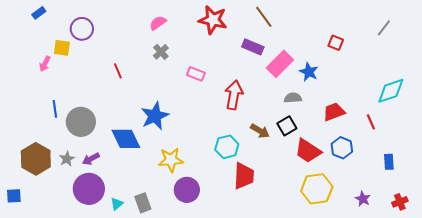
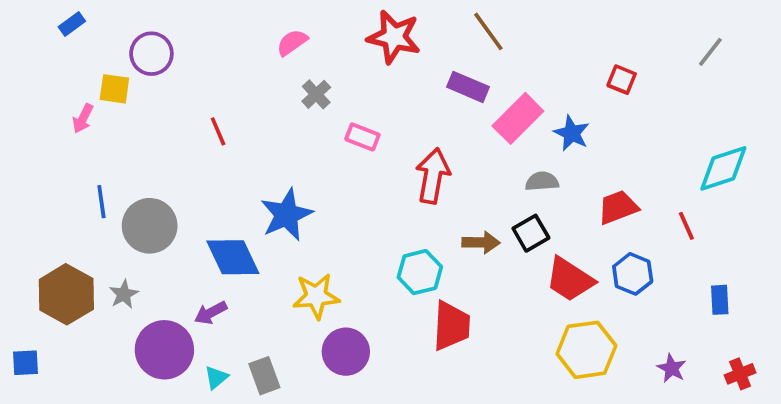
gray cross: (161, 52) -> (316, 94), moved
brown arrow: (260, 131) -> (481, 242), turned -30
purple arrow: (91, 159) -> (211, 313), moved

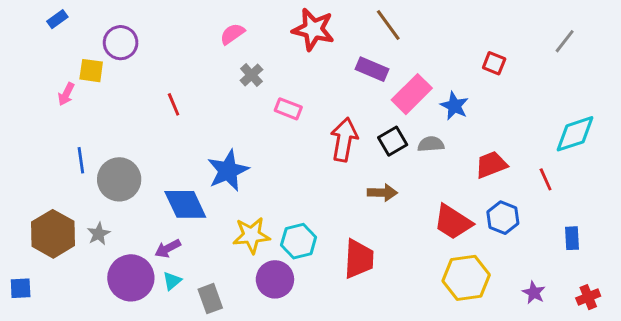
black square: (531, 233) -> (393, 141), moved
cyan hexagon: (420, 272) -> (299, 241), moved
cyan triangle: (216, 378) -> (172, 281), moved

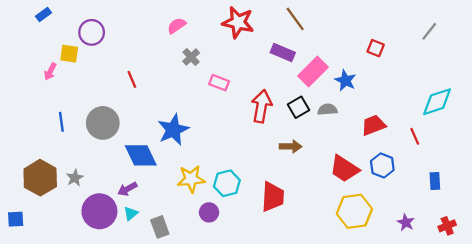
gray circle: (119, 179) -> (103, 123), moved
purple circle: (275, 279) -> (209, 212), size x0.7

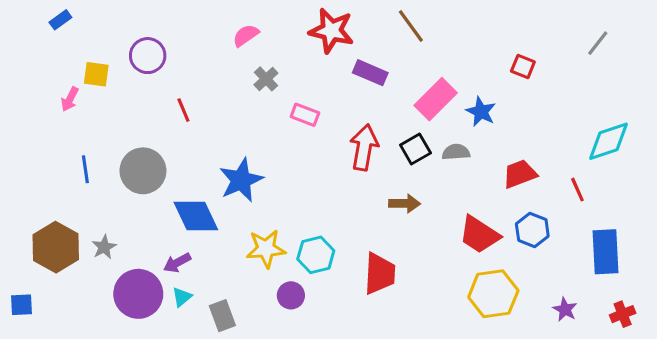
purple circle: (92, 32) -> (148, 56), moved
purple rectangle: (283, 53) -> (370, 73), moved
blue rectangle: (435, 181) -> (605, 252), size x1.8

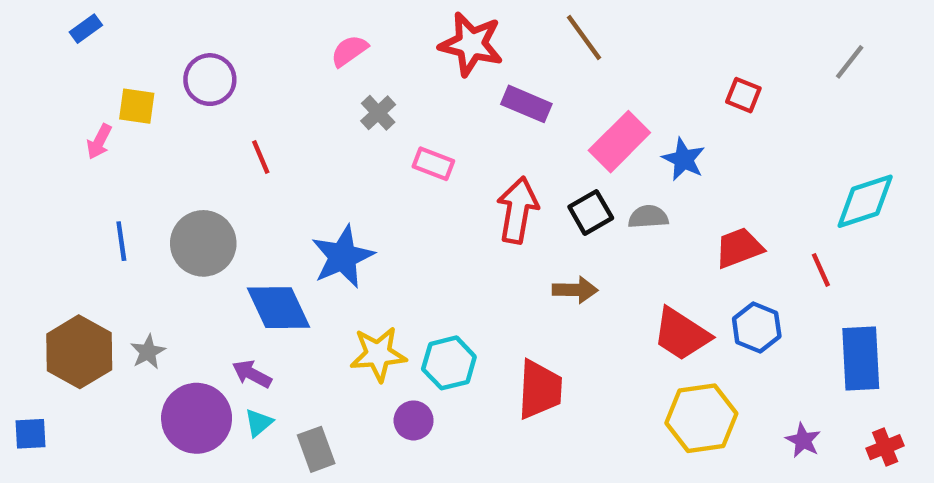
purple arrow: (177, 263) -> (252, 374), turned 56

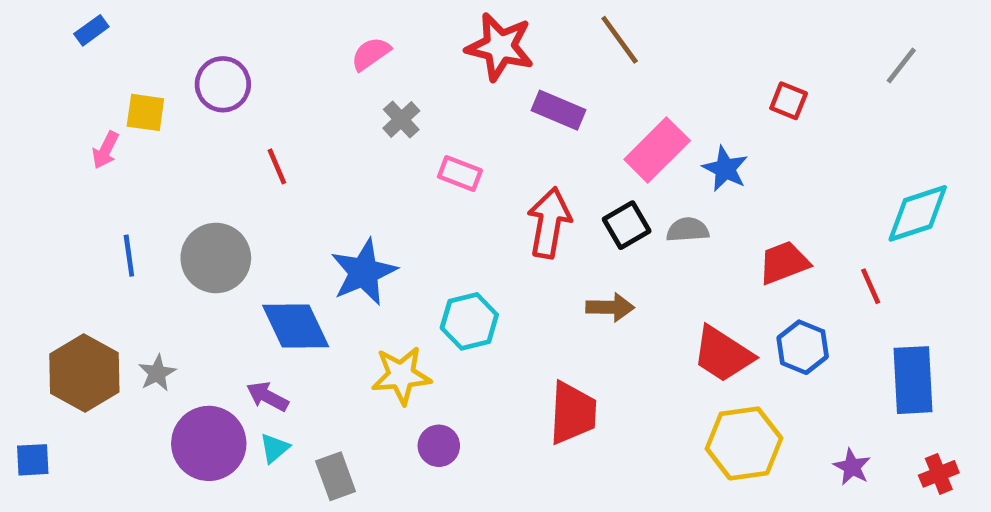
cyan hexagon: (449, 363) -> (469, 321), moved

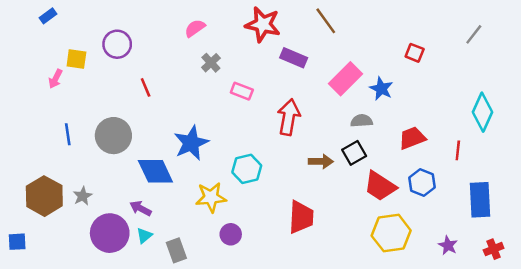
cyan diamond: (918, 213) -> (482, 112), turned -48
black square: (627, 225) -> (354, 153), moved
red line: (871, 286) -> (458, 150), turned 30

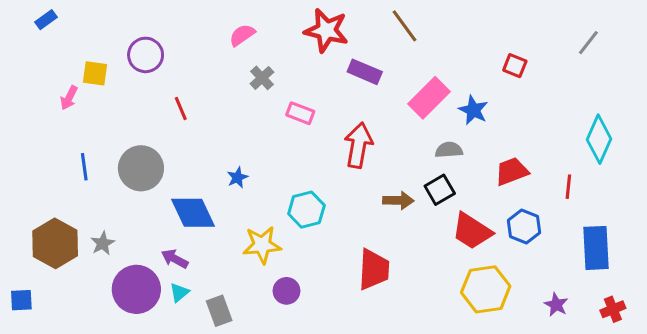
blue rectangle: (48, 16) -> (46, 20), moved
blue star: (191, 143) -> (237, 177), size x0.5

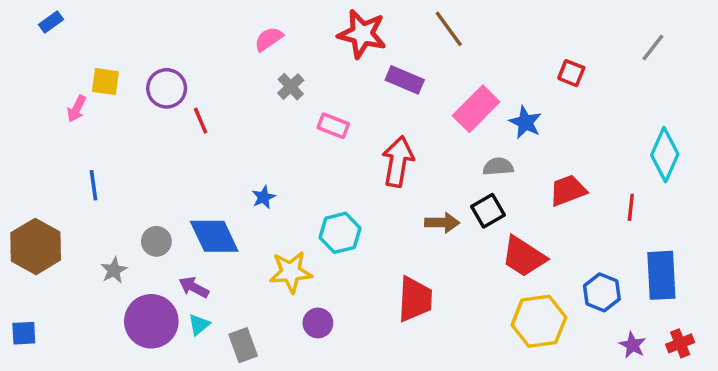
purple circle: (146, 55) -> (167, 88), moved
gray circle: (141, 168) -> (156, 241), moved, size x0.6
blue hexagon: (524, 227) -> (602, 292), moved
brown hexagon: (55, 243) -> (36, 246), moved
purple star: (556, 305) -> (632, 345), moved

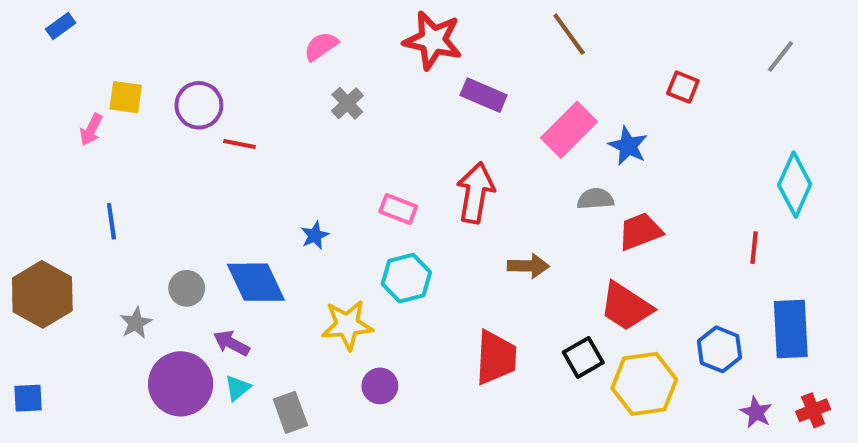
brown line: (449, 29) -> (569, 34), moved
red line: (201, 121) -> (240, 144), turned -56
pink rectangle: (333, 126) -> (398, 209), moved
red trapezoid: (568, 190) -> (640, 231), moved
black square: (488, 211) -> (583, 357), moved

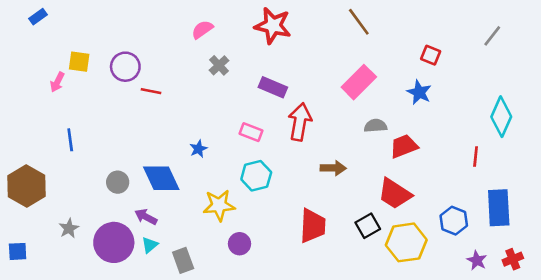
purple rectangle: (484, 95) -> (273, 87), moved
blue star: (628, 146) -> (419, 92), moved
gray star: (136, 323) -> (69, 228), moved

